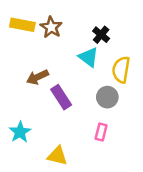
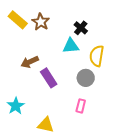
yellow rectangle: (22, 25) -> (18, 20), turned 30
cyan triangle: (89, 57) -> (71, 46), turned -42

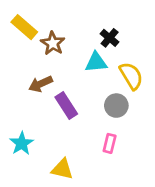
brown star: (41, 22) -> (53, 43), moved
yellow semicircle: (97, 56) -> (131, 76), turned 140

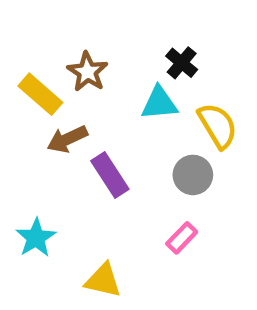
yellow rectangle: (24, 27) -> (40, 94), moved
pink rectangle: (110, 143) -> (182, 238), turned 30

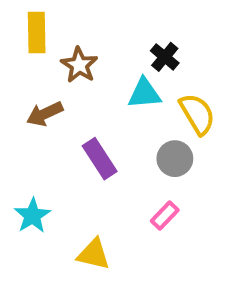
yellow rectangle: (40, 94) -> (37, 32), moved, turned 48
brown arrow: (67, 139) -> (45, 114), moved

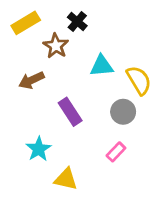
yellow rectangle: (37, 32) -> (26, 23), turned 60
black cross: (165, 57) -> (77, 21), moved
cyan star: (32, 216) -> (39, 149), moved

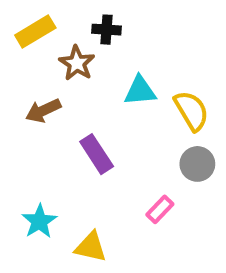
black cross: (77, 21) -> (106, 30), turned -36
gray circle: (123, 112) -> (197, 164), moved
cyan star: (39, 149) -> (39, 221), moved

